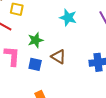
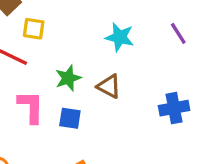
brown triangle: (58, 57) -> (109, 86), moved

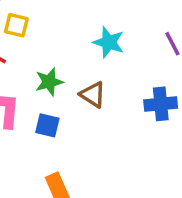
blue cross: (174, 108) -> (161, 104), moved

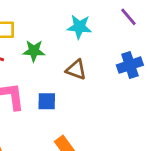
green star: (49, 82) -> (34, 51), moved, turned 30

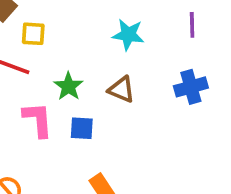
purple line: (128, 17) -> (192, 25), turned 36
green star: (34, 51) -> (68, 86), moved, turned 30

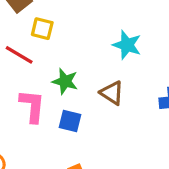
green star: (68, 86) -> (65, 81), turned -30

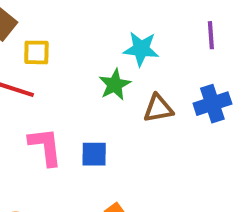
green star: (65, 81) -> (115, 85), moved, turned -30
brown triangle: (112, 93) -> (158, 108), moved, turned -30

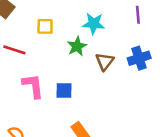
yellow square: (36, 52) -> (45, 26), moved
brown triangle: (158, 108) -> (105, 61), turned -42

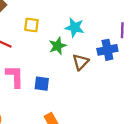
purple line: (138, 15) -> (122, 30), moved
blue cross: (139, 58) -> (107, 50), moved

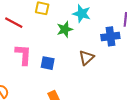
brown triangle: (81, 62) -> (86, 58), moved

